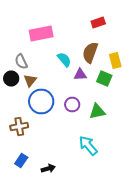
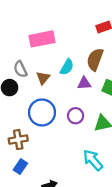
cyan semicircle: (64, 60) -> (67, 67), turned 70
brown triangle: (30, 80) -> (43, 78), moved
blue rectangle: (21, 160) -> (20, 167), moved

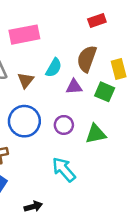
cyan arrow: (93, 160) -> (64, 170), moved

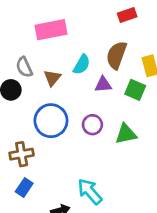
cyan arrow: (64, 170) -> (90, 192), moved

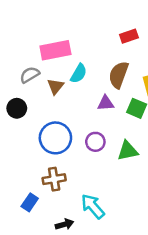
cyan semicircle: (82, 64) -> (79, 73), moved
gray semicircle: (24, 67) -> (30, 75), moved, turned 84
brown triangle: (52, 78) -> (55, 86), moved
brown cross: (22, 154) -> (54, 179), moved

